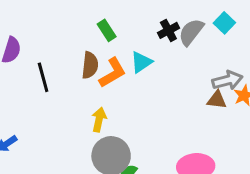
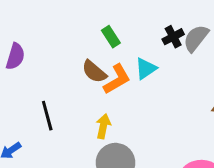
brown semicircle: (90, 65) -> (94, 72), turned 124
black line: (43, 77) -> (47, 116), moved

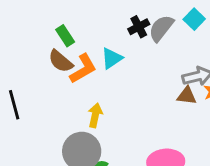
green rectangle: (111, 37) -> (65, 36), moved
yellow arrow: (103, 126) -> (95, 115), moved

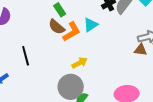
yellow arrow: (95, 115) -> (80, 63), turned 49

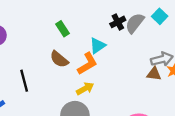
brown semicircle: (57, 27) -> (59, 59), moved
orange L-shape: (72, 32) -> (87, 64), moved

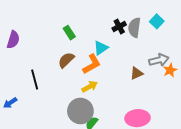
gray semicircle: (135, 23) -> (134, 27), turned -30
brown semicircle: (59, 59) -> (66, 60), turned 96
brown triangle: (154, 74) -> (136, 73), moved, turned -32

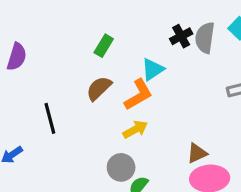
green rectangle: (69, 33) -> (104, 46), turned 64
brown triangle: (136, 73) -> (197, 153), moved
gray circle: (80, 111) -> (121, 167), size x0.7

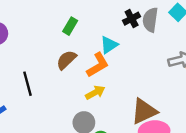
brown triangle: (197, 153) -> (144, 111), size x1.6

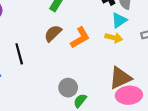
cyan triangle: (109, 45) -> (119, 20), moved
yellow arrow: (95, 92) -> (114, 38), moved, turned 42

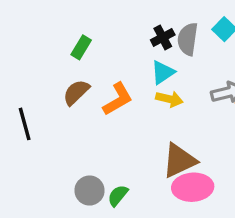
cyan triangle: (119, 20) -> (163, 72), moved
gray circle: (68, 88) -> (89, 191), moved

